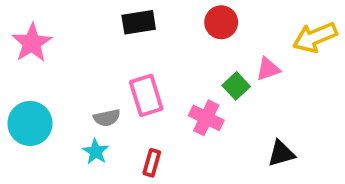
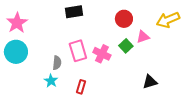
red circle: (221, 22) -> (124, 19), moved
gray semicircle: (107, 118) -> (57, 63), turned -72
pink cross: (206, 118) -> (102, 54), moved
cyan circle: (30, 123) -> (16, 52), moved

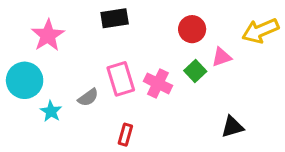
pink star: (17, 23) -> (48, 35), moved
gray semicircle: (57, 63) -> (88, 97), turned 48
cyan star: (51, 81) -> (51, 111), moved

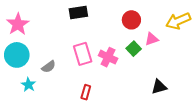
pink star: (48, 35) -> (18, 24), moved
gray semicircle: (88, 97) -> (49, 67), moved
cyan star: (51, 111) -> (28, 85), moved

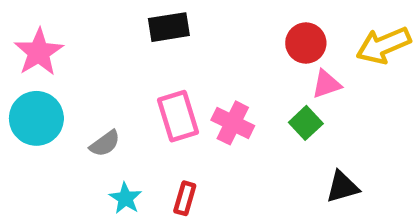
red circle: (131, 20) -> (306, 43), moved
green square: (134, 49) -> (306, 123), moved
cyan star: (28, 85) -> (125, 198), moved

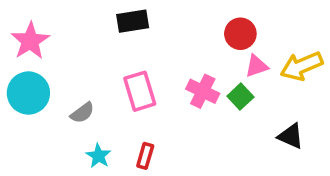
yellow arrow: (383, 45) -> (301, 66), moved
pink cross: (233, 123) -> (203, 91), moved
black triangle: (342, 187) -> (291, 136), moved, turned 40

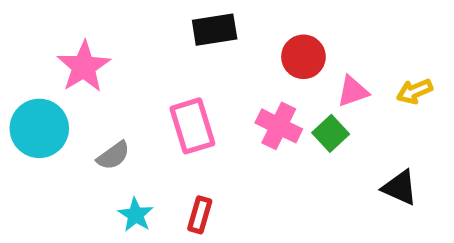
black rectangle: (133, 21) -> (215, 30), moved
red circle: (240, 34) -> (303, 57), moved
pink star: (30, 41) -> (84, 67), moved
yellow arrow: (301, 66) -> (415, 91), size x0.6

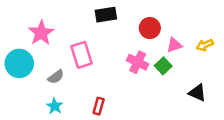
pink rectangle: (192, 126) -> (81, 55), moved
cyan star: (136, 215) -> (55, 106), moved

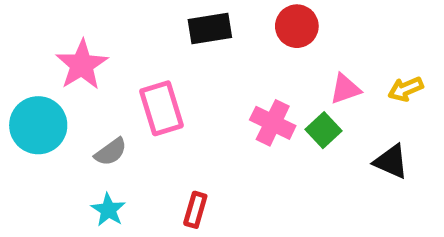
red circle: (150, 28) -> (297, 26), moved
black triangle: (197, 93) -> (391, 161), moved

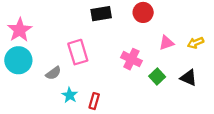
pink star: (82, 65) -> (20, 30), moved
green square: (323, 130) -> (157, 77), moved
cyan star: (108, 210) -> (70, 95), moved

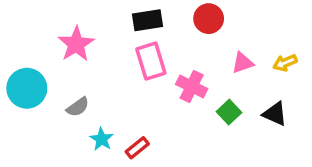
pink star: (20, 30) -> (76, 44), moved
pink rectangle: (78, 52) -> (151, 61), moved
red rectangle: (94, 101) -> (137, 148), turned 35

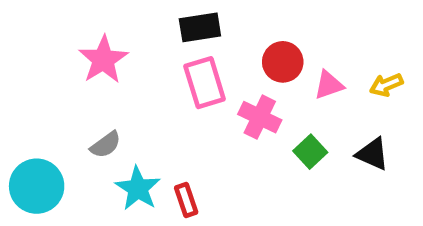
red circle: (209, 19) -> (283, 62), moved
cyan circle: (27, 88) -> (37, 186), moved
cyan star: (102, 139) -> (138, 188), size x1.4
red rectangle: (137, 148) -> (186, 200), turned -70

